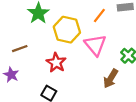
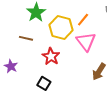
orange line: (99, 16) -> (83, 20), moved
brown line: (20, 49) -> (26, 38), moved, turned 32

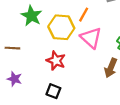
brown line: (26, 38) -> (12, 48), moved

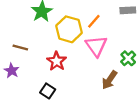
brown line: (12, 48) -> (20, 47), moved

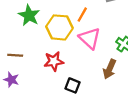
red star: (57, 61) -> (54, 61), turned -30
black square: (48, 91) -> (72, 85), moved

